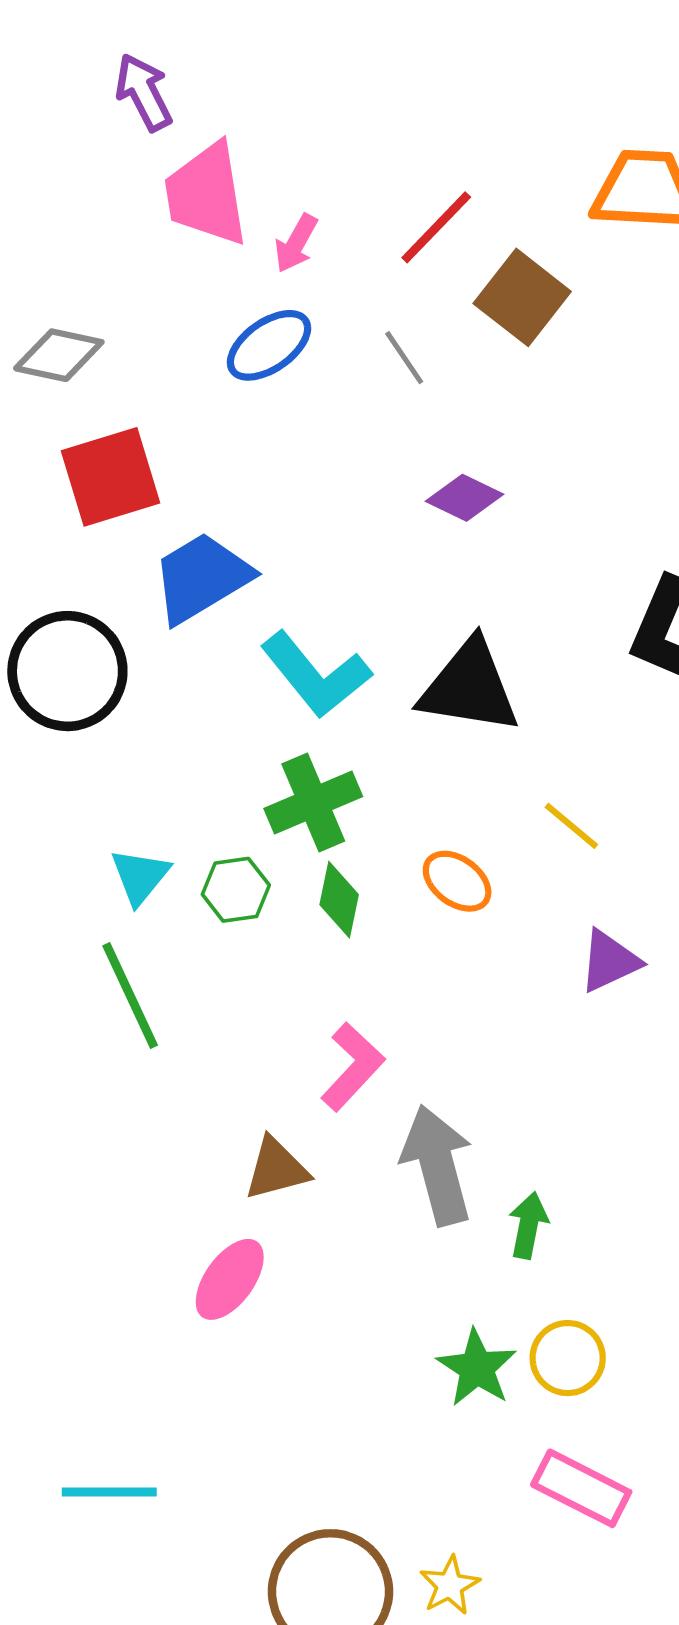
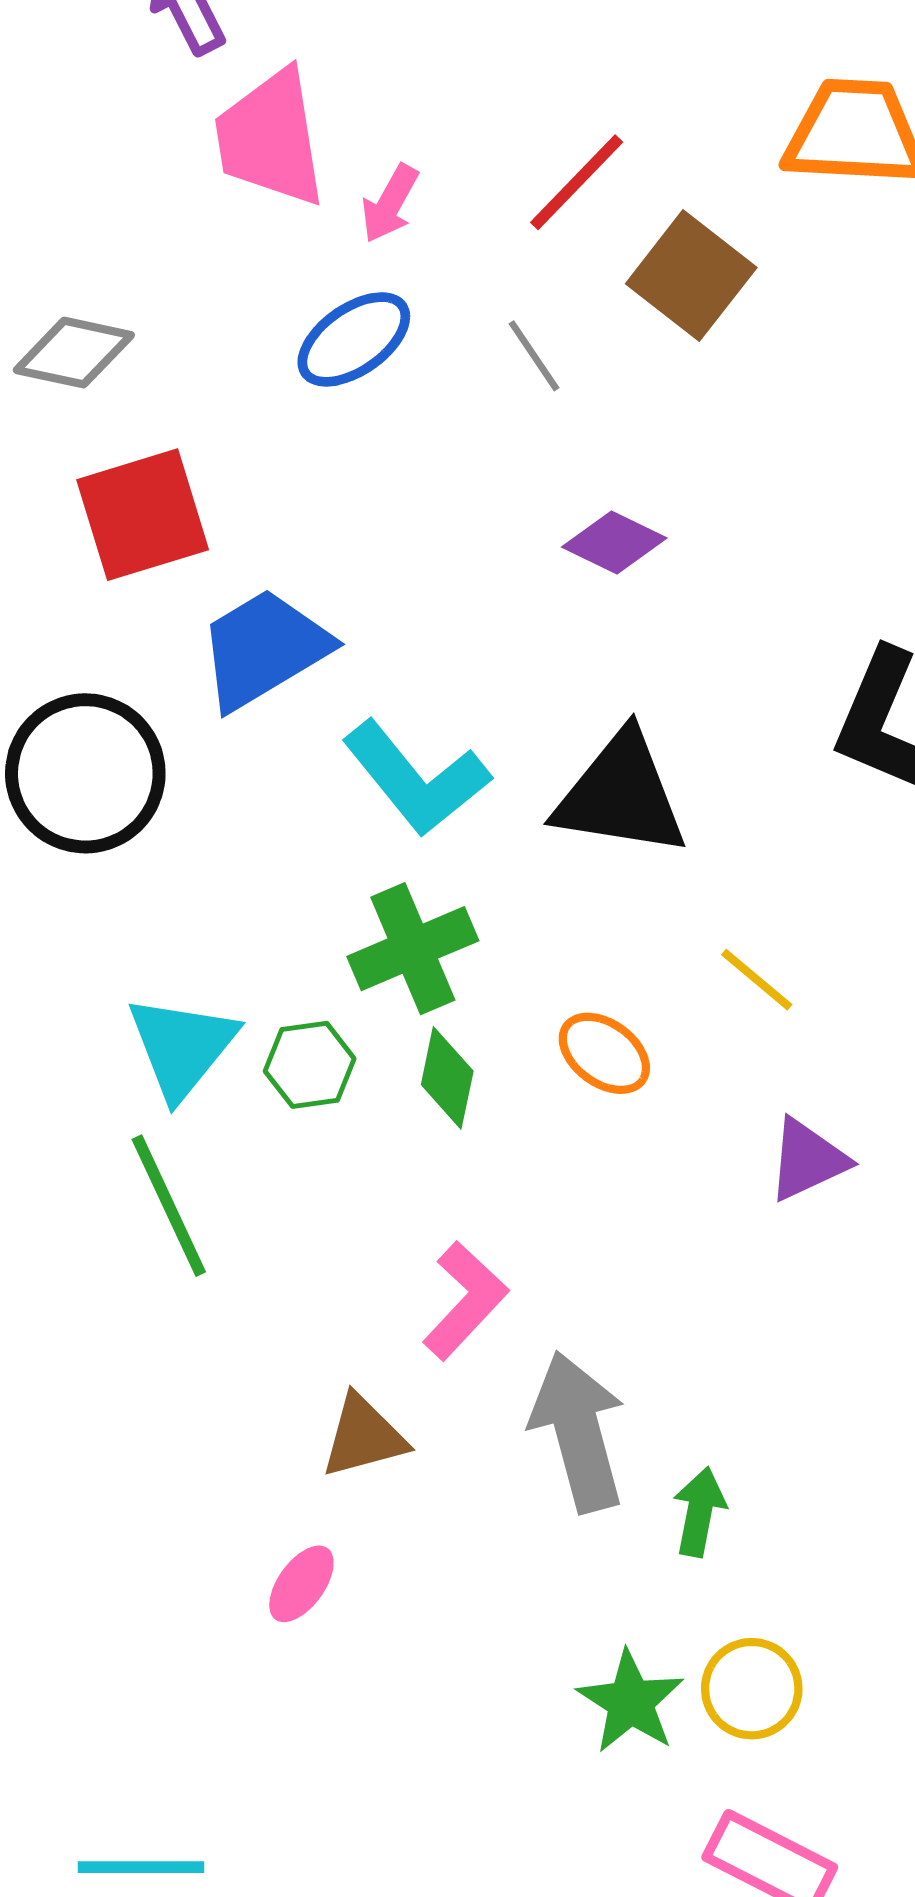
cyan triangle: (140, 876) -> (182, 1047), size x1.4
pink ellipse: (230, 1279) -> (301, 1584), size x0.7

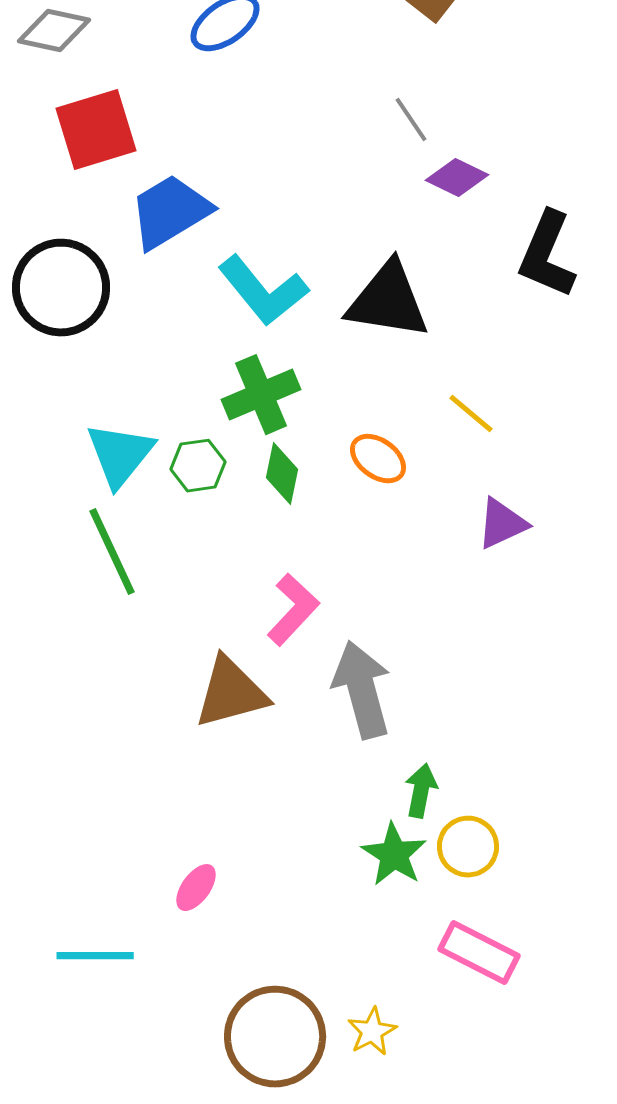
gray line: (534, 356) -> (411, 120), moved
purple diamond: (614, 542) -> (457, 178), moved
brown triangle: (364, 1437) -> (231, 693), size x1.4
green arrow: (699, 1512) -> (421, 791), moved
pink ellipse: (301, 1584) -> (196, 888), moved

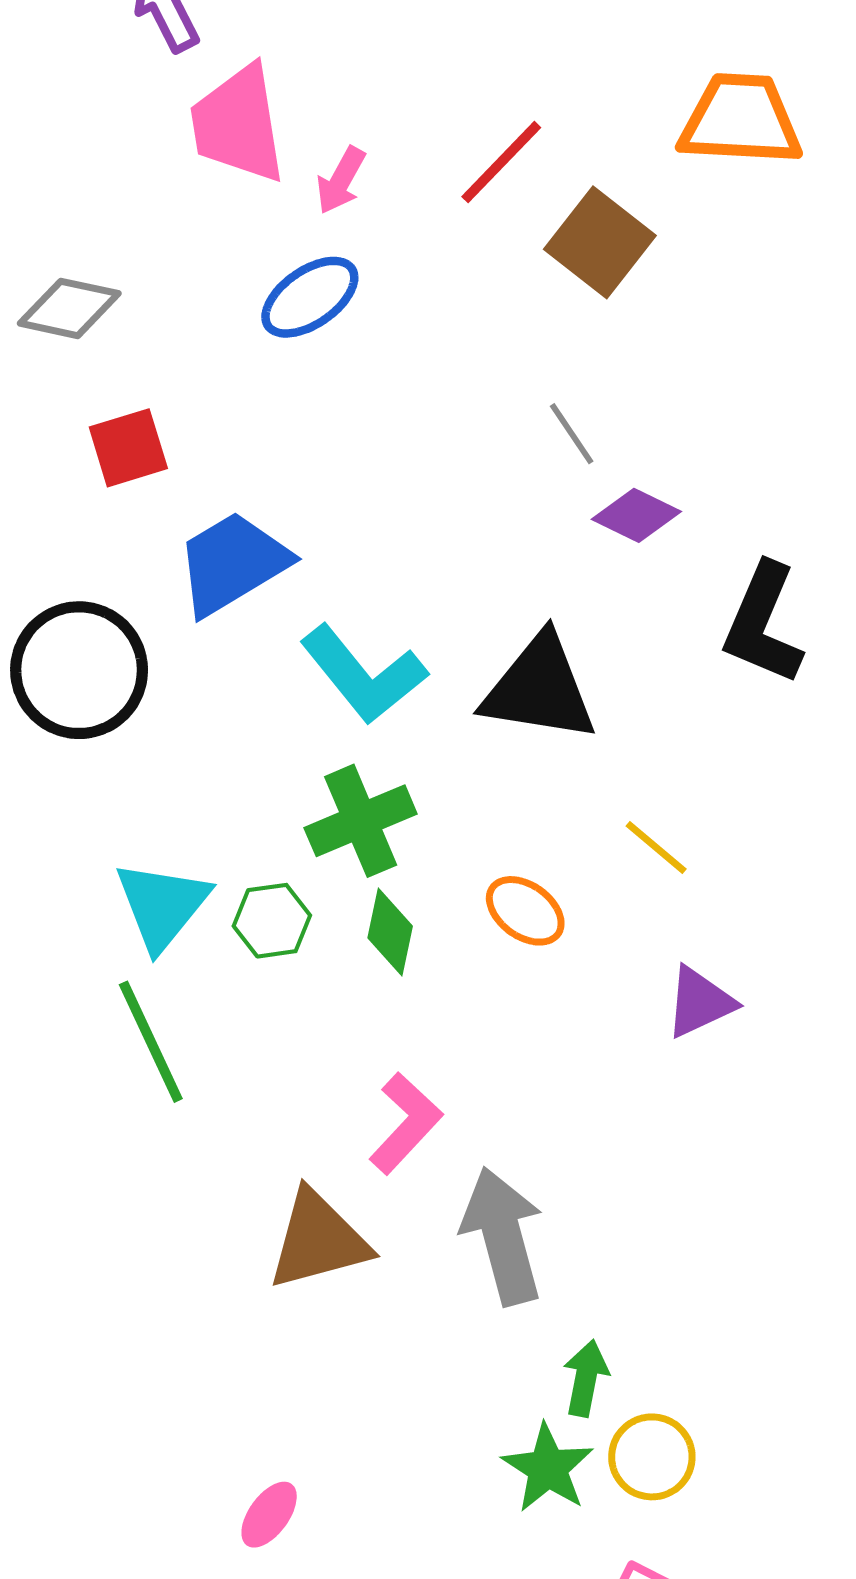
red square: (96, 130) -> (128, 448), size x0.7

